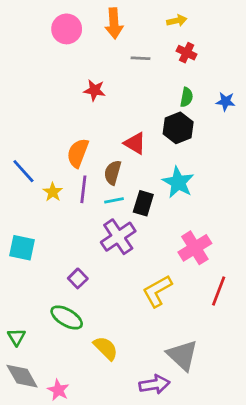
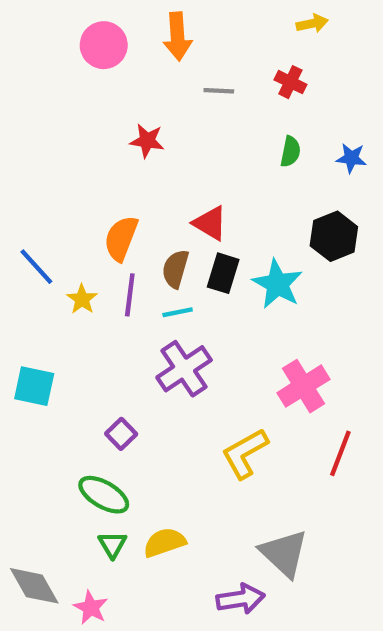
yellow arrow: (177, 21) -> (312, 23), moved
black hexagon: (178, 128) -> (334, 236), moved
black rectangle: (143, 203) -> (223, 273), moved
green triangle: (16, 337) -> (112, 545), moved
yellow semicircle: (106, 348) -> (165, 542), turned -64

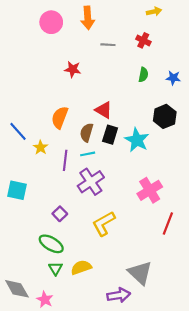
purple line: (130, 295) -> (65, 160), moved
yellow L-shape: (245, 453) -> (104, 223), moved

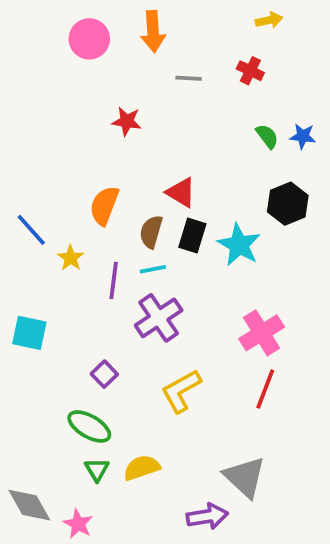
green semicircle: (143, 75) -> (267, 136), moved, turned -48
red line: (168, 223) -> (265, 389), moved

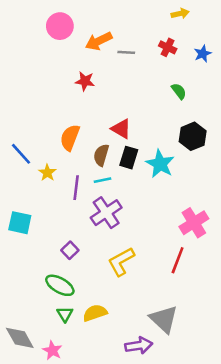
orange arrow: (153, 31) -> (99, 41), moved, turned 68
blue star: (303, 136) -> (203, 54), moved, turned -30
pink cross: (262, 333) -> (194, 223), moved

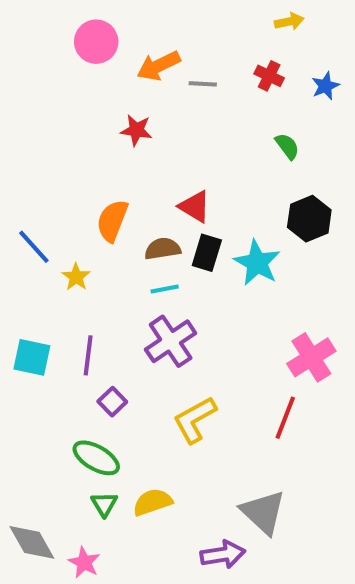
brown semicircle: (101, 155) -> (163, 249), turned 65
purple line: (76, 188) -> (88, 355), moved

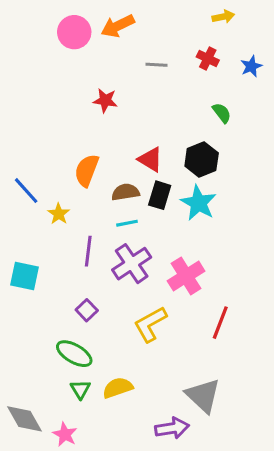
orange arrow: (159, 66) -> (118, 26), moved
black hexagon: (309, 219) -> (202, 159), moved
purple line: (88, 355) -> (88, 251), moved
pink cross: (311, 357) -> (186, 276), moved

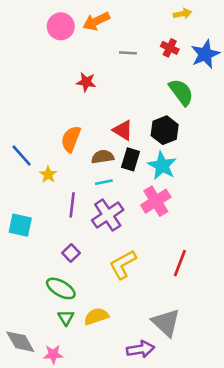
blue star: (251, 66) -> (205, 54), size x1.6
green semicircle: (222, 113) -> (181, 92), size x1.6
pink cross: (186, 276) -> (156, 201), moved
pink star: (65, 434) -> (53, 354), turned -30

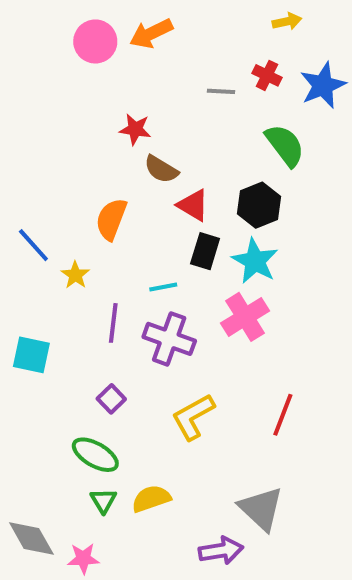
gray line: (128, 53) -> (221, 91), moved
brown semicircle: (103, 157) -> (161, 169), moved, turned -140
purple cross: (108, 215) -> (169, 339), turned -36

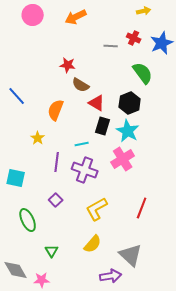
pink circle: (95, 41) -> (33, 15), moved
blue line: (33, 245) -> (17, 96), moved
green ellipse: (95, 455) -> (28, 220), moved, turned 35
yellow semicircle: (151, 499) -> (93, 244), moved, turned 150

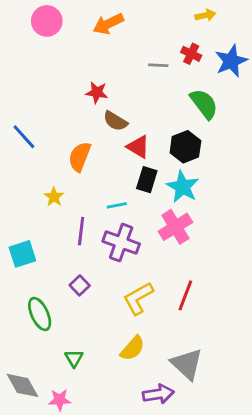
cyan square: (16, 178) -> (22, 254), turned -30
red line: (142, 208) -> (185, 295), moved

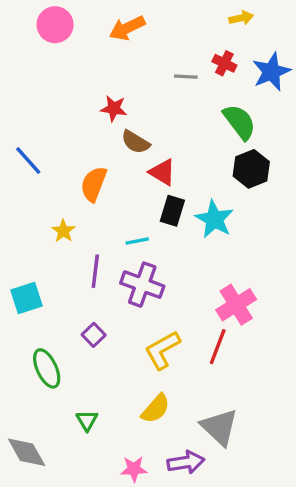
black hexagon: (185, 147) -> (251, 169), moved
pink cross: (175, 227) -> (236, 305), moved
pink star: (60, 400) -> (134, 469), moved

